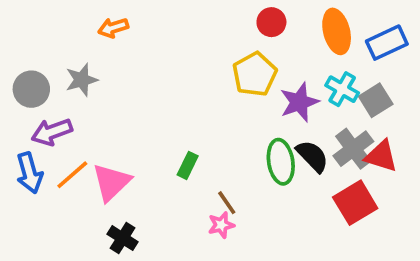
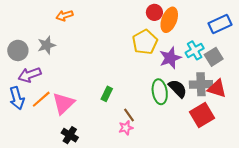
orange ellipse: (337, 31) -> (169, 20), moved, turned 35
cyan cross: (342, 89) -> (195, 50), turned 30
gray cross: (353, 149) -> (201, 84), turned 35

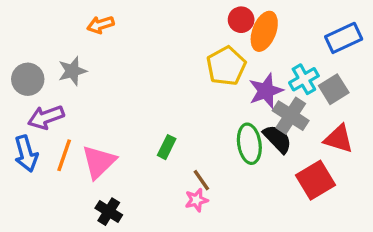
gray cross: (201, 84) -> (291, 116), moved, turned 35
orange line: (41, 99) -> (64, 155), turned -30

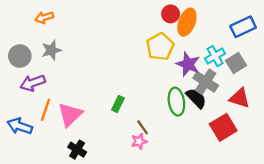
orange arrow: (101, 25) -> (44, 17), moved
purple star: (266, 91) -> (188, 64), turned -30
blue arrow: (26, 154) -> (20, 126), moved, turned 125

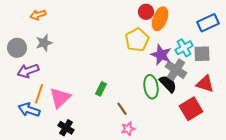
gray square: (236, 63) -> (202, 54), turned 30
blue arrow: (20, 126) -> (29, 110), moved
pink star: (139, 141) -> (128, 129), moved

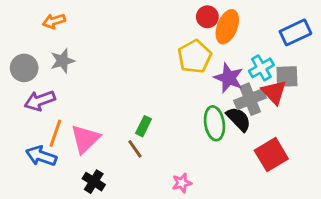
gray cross: (176, 70) -> (250, 99), turned 35
red triangle: (205, 84) -> (274, 92), moved, turned 30
brown line: (122, 109) -> (135, 149), moved

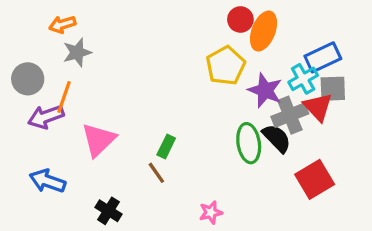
blue rectangle: (295, 32) -> (323, 57), moved
gray star: (62, 61) -> (77, 52), moved
orange line: (55, 133) -> (64, 97), moved
pink triangle: (85, 139) -> (99, 140), moved

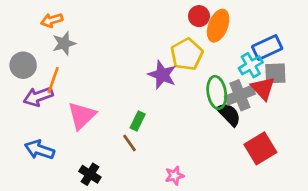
purple star: (265, 90) -> (162, 75), moved
green ellipse: (249, 143) -> (217, 92), moved

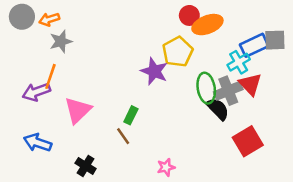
orange ellipse: (218, 26) -> (207, 25), turned 48
gray circle: (23, 65) -> (22, 17), moved
gray square: (275, 73) -> (275, 40), moved

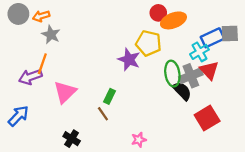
gray star: (61, 41) -> (51, 35), turned -30
yellow pentagon: (178, 52) -> (149, 43), turned -30
blue arrow: (38, 143) -> (18, 116), moved, turned 115

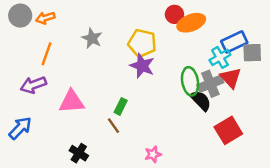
gray square: (230, 33) -> (252, 53), moved
gray star: (51, 35) -> (92, 38), moved
yellow pentagon: (149, 43) -> (142, 43), moved
orange line: (42, 64) -> (46, 54), moved
pink triangle: (65, 92) -> (72, 102), turned 40

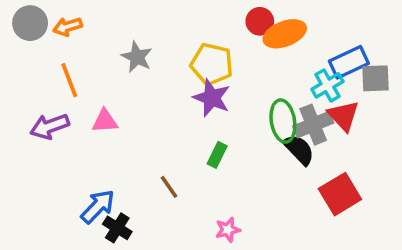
orange line: (46, 54) -> (69, 80), turned -40
pink triangle: (72, 102) -> (105, 121), moved, size x0.7
green rectangle: (121, 106) -> (217, 155), moved
blue arrow: (20, 128) -> (98, 207), moved

